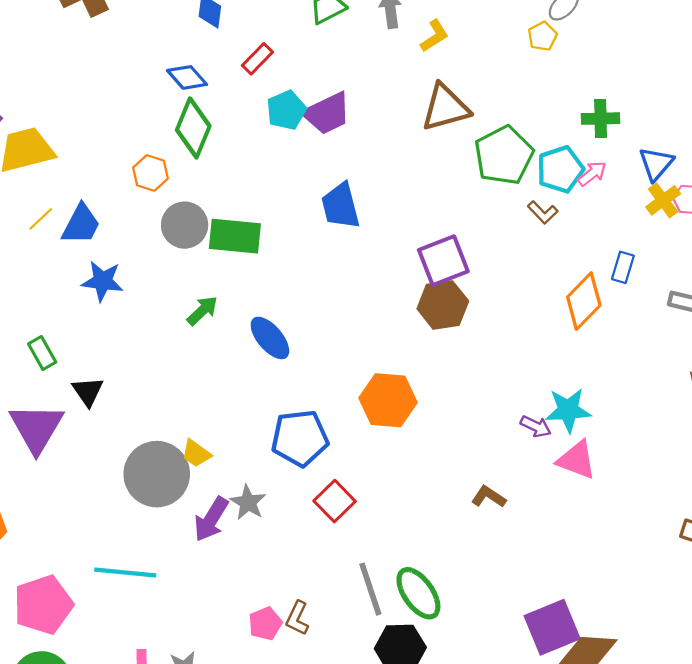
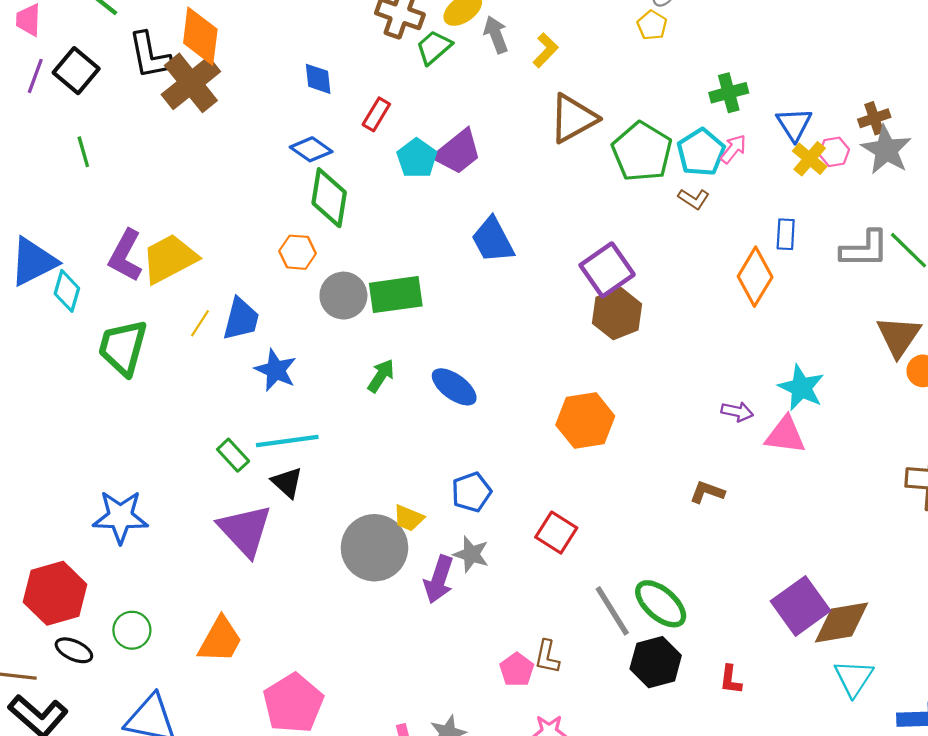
blue star: (103, 281) -> (276, 370), turned 30
cyan star: (568, 410) -> (801, 388), moved, turned -30
blue pentagon: (300, 438) -> (471, 492), moved, size x0.7
cyan line: (125, 573) -> (287, 441), moved

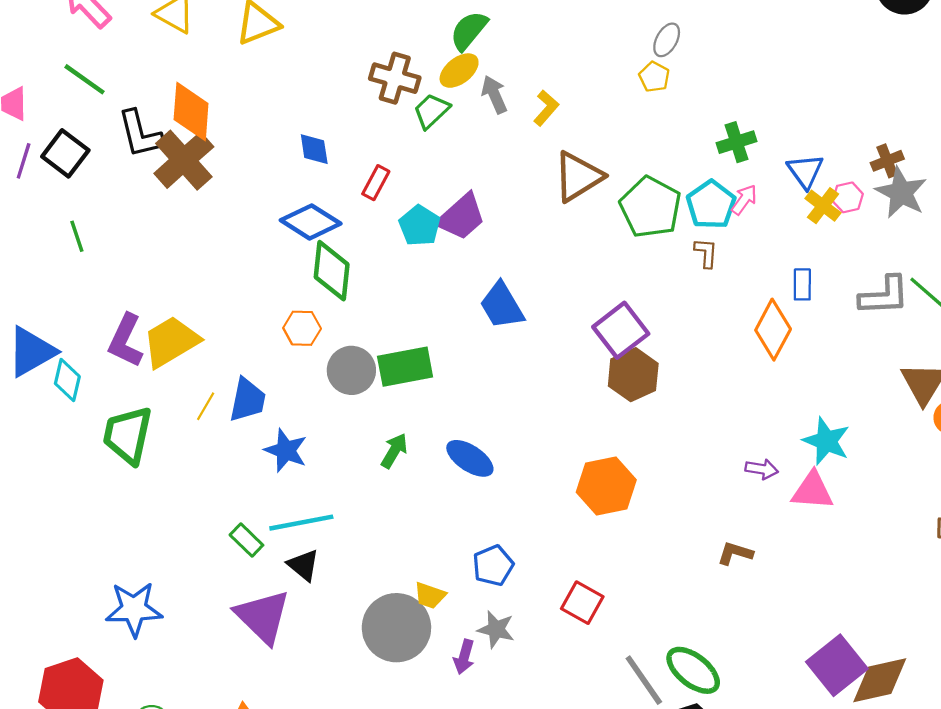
blue diamond: (311, 149) -> (311, 222), size x1.4
brown L-shape: (694, 199) -> (706, 253), turned -116
purple arrow: (439, 579) -> (464, 657), size x0.7

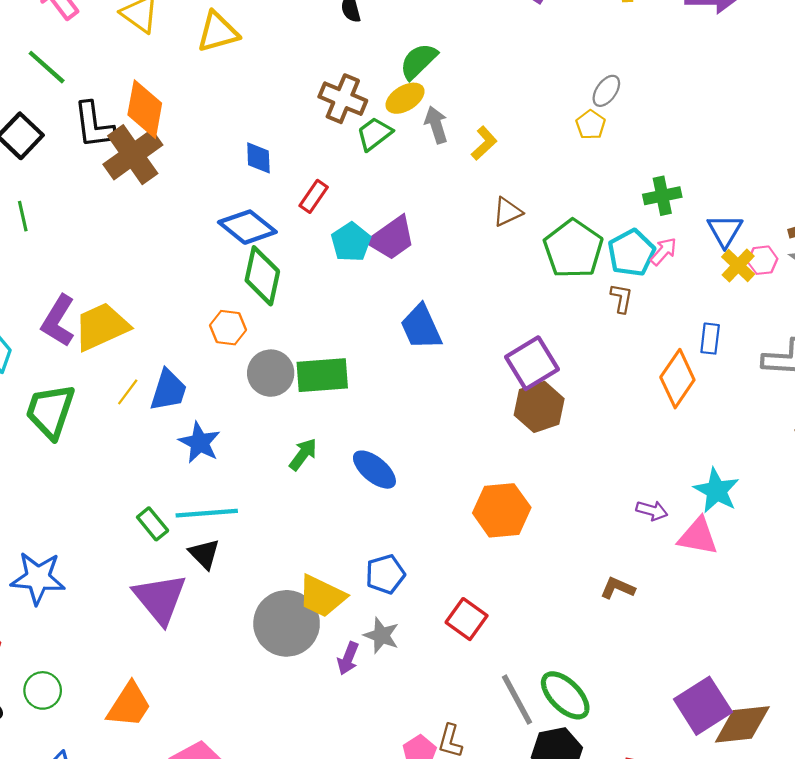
brown triangle: (578, 177) -> (507, 212), size x0.6
yellow trapezoid: (430, 595) -> (322, 596), size x1.6

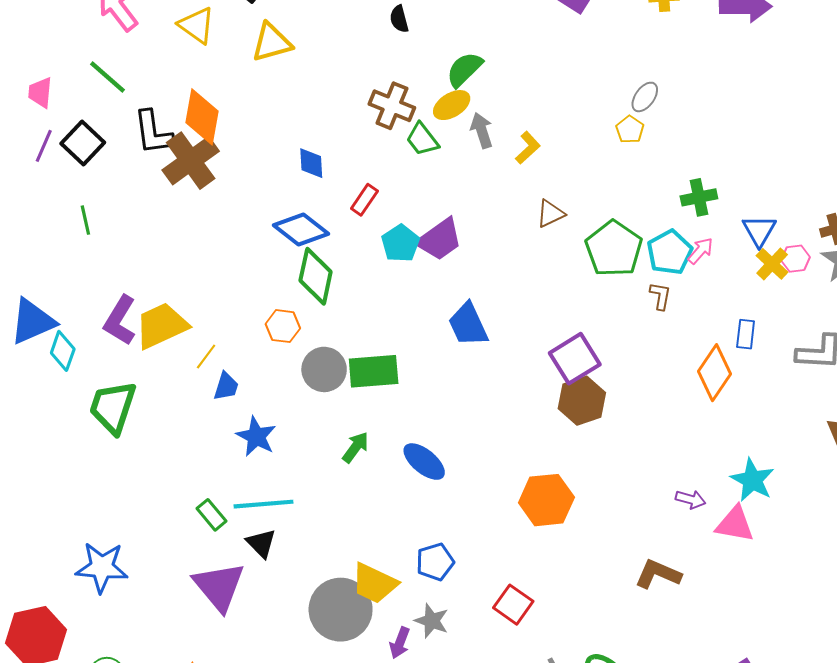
green trapezoid: (374, 134) -> (422, 139), turned -90
blue trapezoid: (168, 390) -> (226, 386), size x0.7
yellow line: (128, 392) -> (206, 356), moved
brown L-shape: (618, 588) -> (658, 574), size x1.4

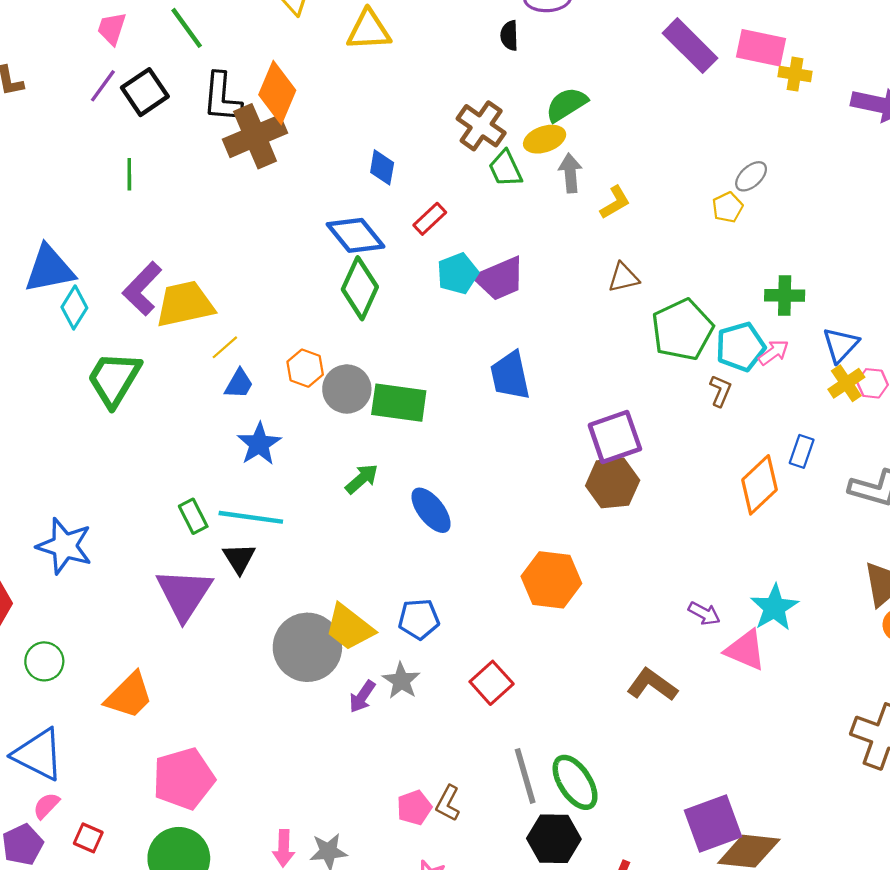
orange hexagon: (283, 326) -> (305, 368), moved

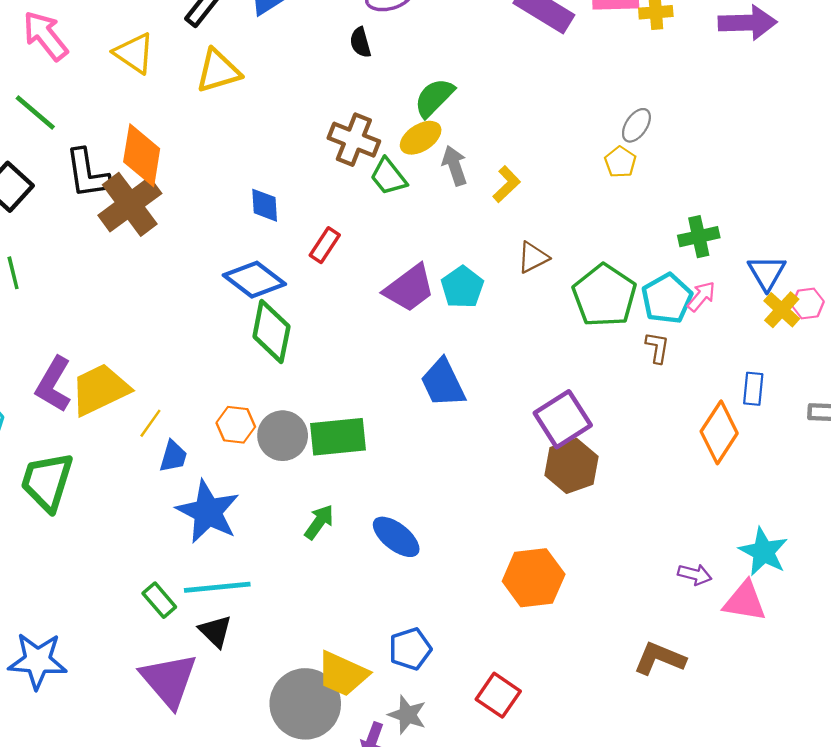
cyan pentagon: (458, 274) -> (462, 287), moved
blue star: (259, 444) -> (208, 512), size x1.4

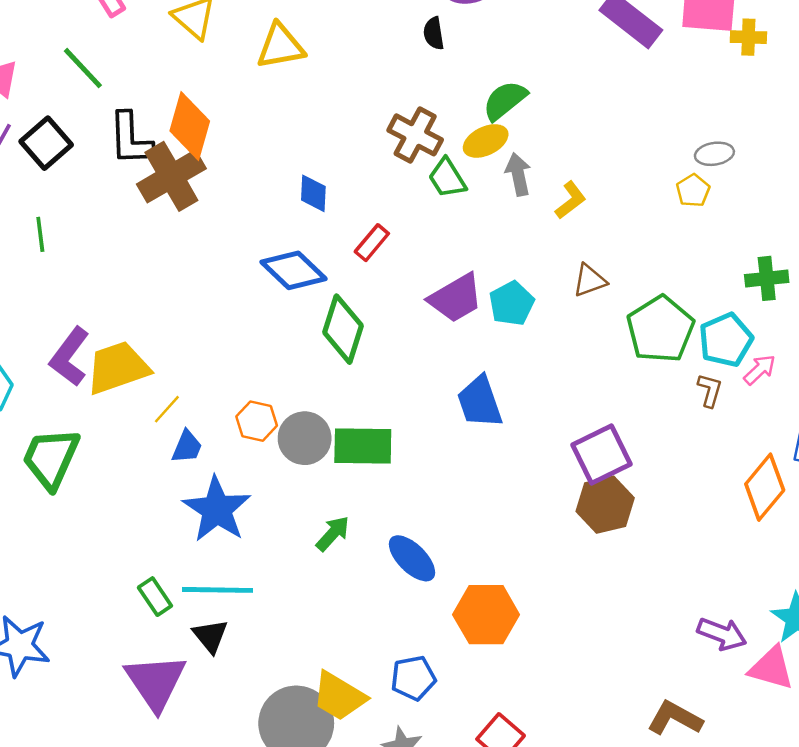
gray ellipse: (636, 125) -> (714, 154), turned 40
pink arrow: (701, 296) -> (760, 370), moved
green diamond: (271, 331) -> (343, 329), moved
purple arrow: (695, 575) -> (722, 634), size x1.4
orange hexagon: (534, 578) -> (486, 615), moved

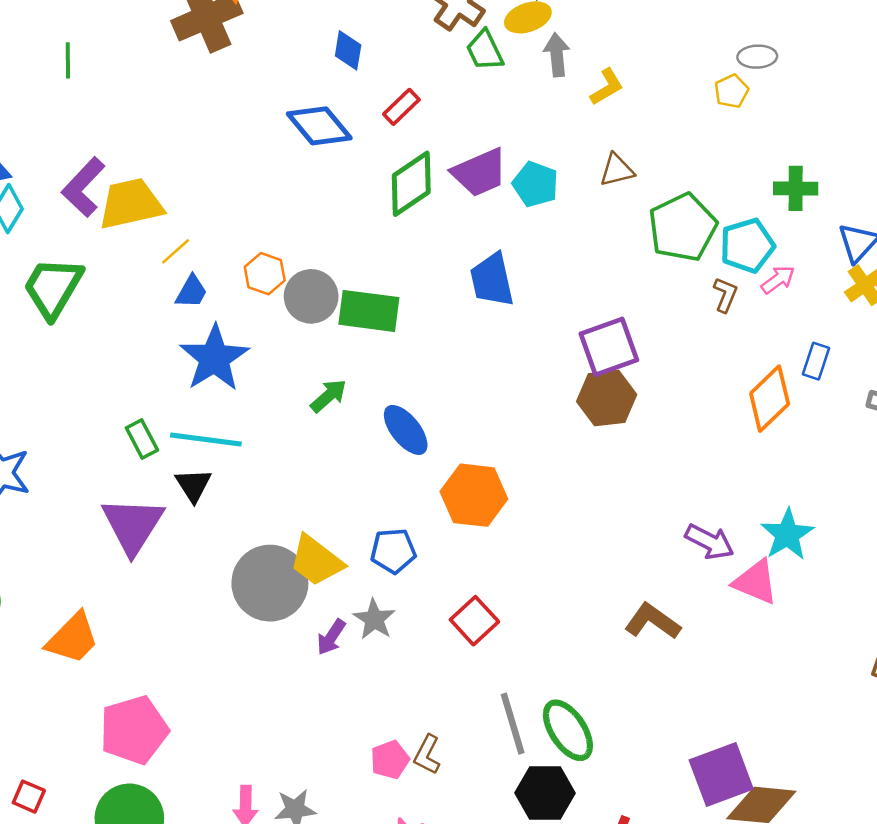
cyan pentagon: (512, 303) -> (535, 184), turned -30
green diamond: (343, 329) -> (411, 184), moved, turned 32

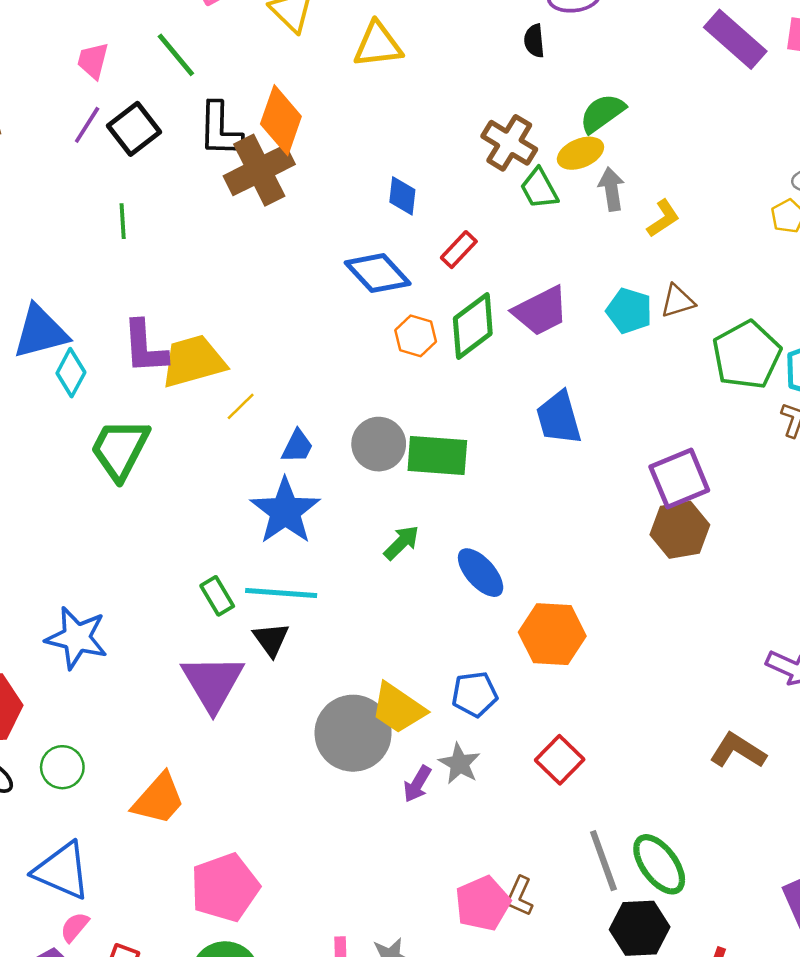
cyan pentagon: (535, 184) -> (629, 311), moved
purple L-shape: (83, 187) -> (145, 347), turned -44
orange hexagon: (265, 274) -> (416, 336), moved
blue trapezoid: (191, 292) -> (297, 446), moved
pink pentagon: (390, 760) -> (483, 903), size x1.4

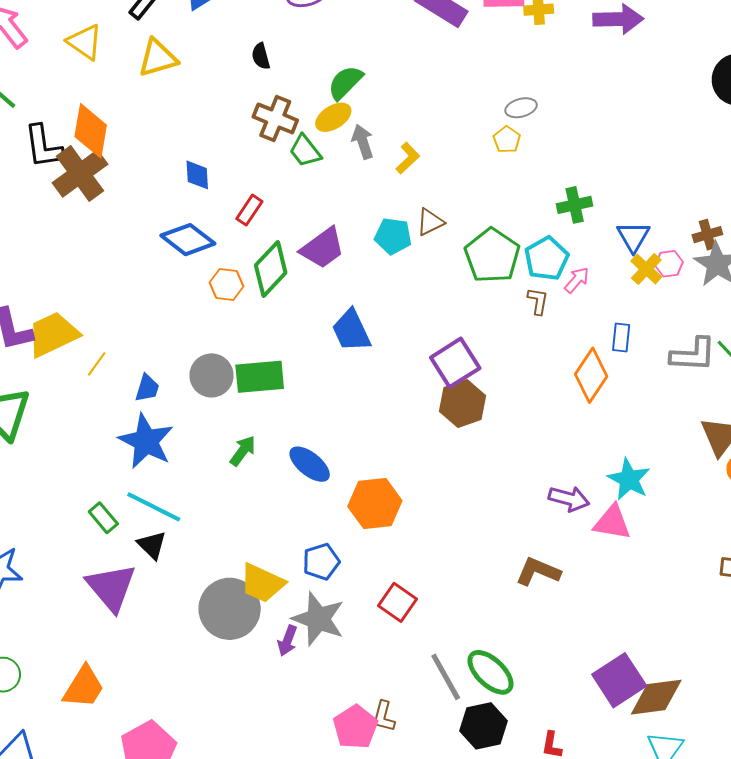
black semicircle: (534, 41) -> (261, 56), moved
cyan line: (281, 593) -> (154, 507), turned 32
gray star: (459, 764) -> (318, 619), size x1.6

